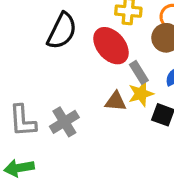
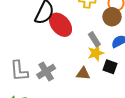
red ellipse: (111, 46) -> (61, 25), moved
brown triangle: (116, 101) -> (83, 74), moved

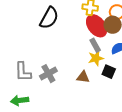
red ellipse: (61, 25) -> (97, 26), moved

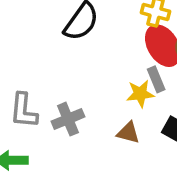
yellow star: (96, 58) -> (140, 94), moved

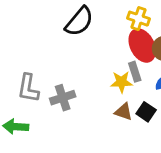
brown triangle: (128, 133) -> (124, 112), moved

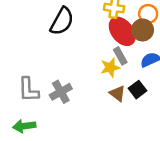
brown triangle: (124, 112) -> (117, 93), turned 30
black square: (146, 112) -> (137, 90), turned 30

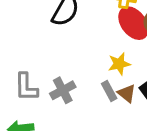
gray rectangle: (120, 56) -> (109, 91), moved

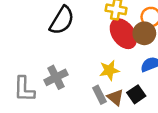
gray cross: (63, 90) -> (56, 77), moved

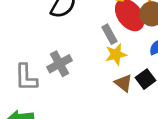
gray rectangle: (99, 95) -> (109, 34), moved

